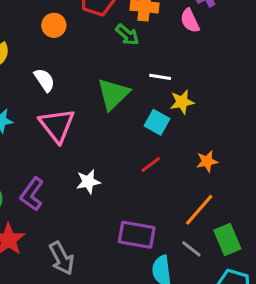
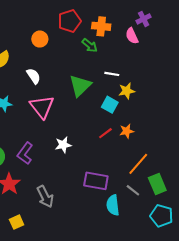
orange star: (207, 161) -> (127, 131), moved

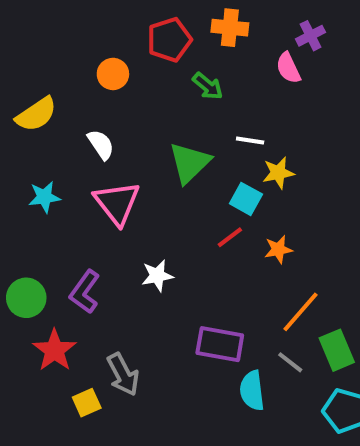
orange cross: (101, 26) -> (230, 28), moved
red line: (105, 133) -> (230, 237), moved
yellow square: (17, 222) -> (87, 403), moved

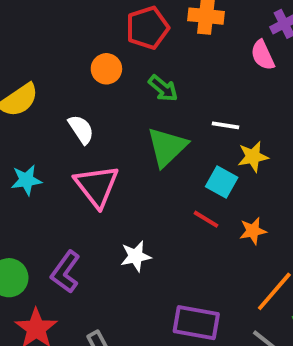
orange circle: (113, 74) -> (106, 69), moved
green arrow: (208, 86) -> (163, 88), moved
red line: (230, 237) -> (206, 219), turned 68

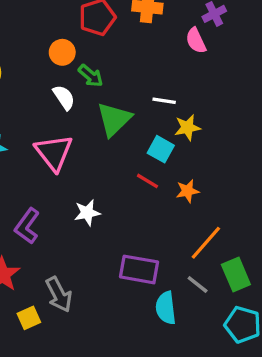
green arrow: (163, 88) -> (91, 76), moved
white semicircle: (81, 129) -> (64, 97), moved

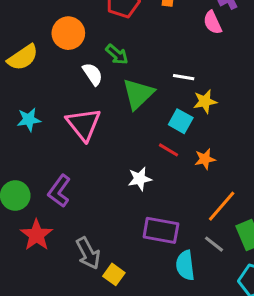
orange circle: (62, 52) -> (68, 33), moved, size x1.4
white star: (87, 213) -> (140, 179), moved
yellow square: (29, 318) -> (114, 274), moved, turned -30

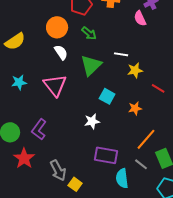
orange circle: (68, 33) -> (57, 27), moved
green arrow: (117, 54) -> (89, 33), moved
cyan square: (181, 121) -> (107, 96), moved
red line: (169, 150) -> (158, 88), moved

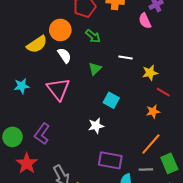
yellow semicircle: (15, 41) -> (37, 44), moved
green triangle: (91, 65) -> (95, 69), size x0.6
yellow star: (135, 70) -> (150, 73), moved
orange star: (135, 108) -> (153, 111), moved
gray line: (141, 164) -> (146, 170), turned -40

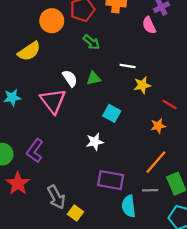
orange circle: (60, 30) -> (52, 21), moved
white semicircle: (64, 55) -> (70, 78), moved
green triangle: (95, 69) -> (94, 78), turned 32
yellow star: (150, 73) -> (142, 85), moved

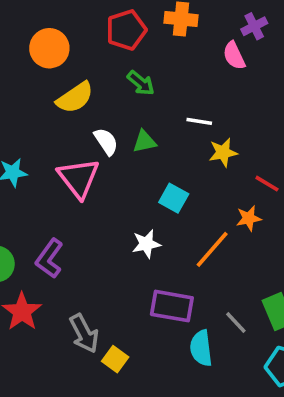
orange circle: (52, 21) -> (49, 48), moved
yellow semicircle: (29, 51) -> (75, 98), moved
orange line: (156, 162) -> (212, 249), moved
gray line: (150, 190) -> (236, 323), turned 49

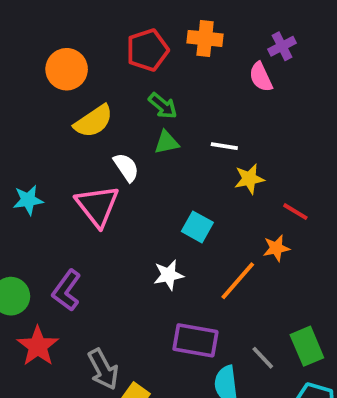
green triangle: (144, 141) -> (167, 142), moved

